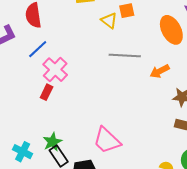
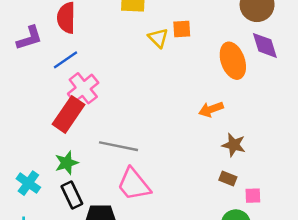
gray line: (125, 55) -> (118, 146), moved
red rectangle: (47, 92) -> (69, 114), size x1.8
green star: (52, 142) -> (67, 163), moved

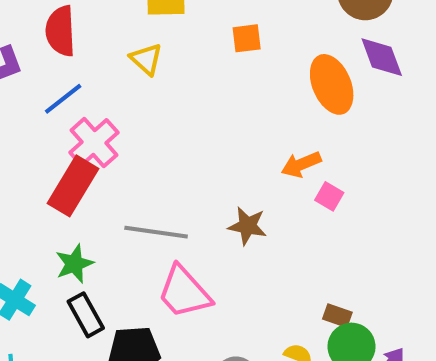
yellow triangle: (158, 38) -> (146, 59), moved
brown star: (234, 145) -> (247, 226), moved
brown rectangle: (228, 178) -> (337, 316), moved
pink square: (253, 196) -> (329, 196), moved, turned 35

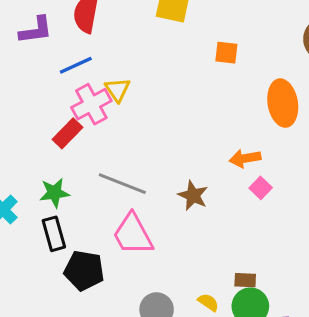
yellow triangle: (146, 59) -> (118, 90), moved
red rectangle: (73, 186) -> (68, 133), size x0.7
brown rectangle: (337, 316) -> (245, 280), turned -30

